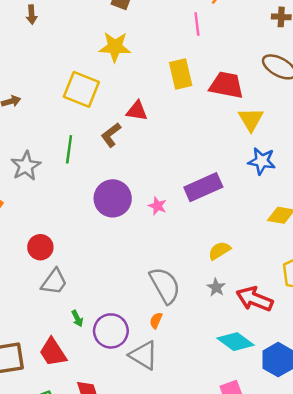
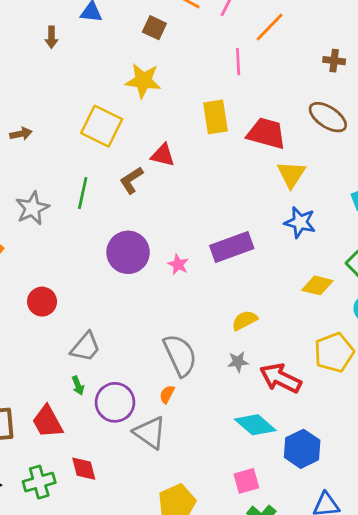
gray trapezoid: (54, 282) -> (85, 347), moved
gray star: (216, 287) -> (238, 362), turned 30

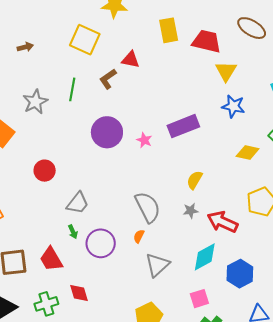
yellow semicircle: (245, 320) -> (195, 180), turned -30
cyan diamond: (255, 425) -> (205, 257), turned -68
gray triangle: (150, 433) -> (157, 265), moved, turned 44

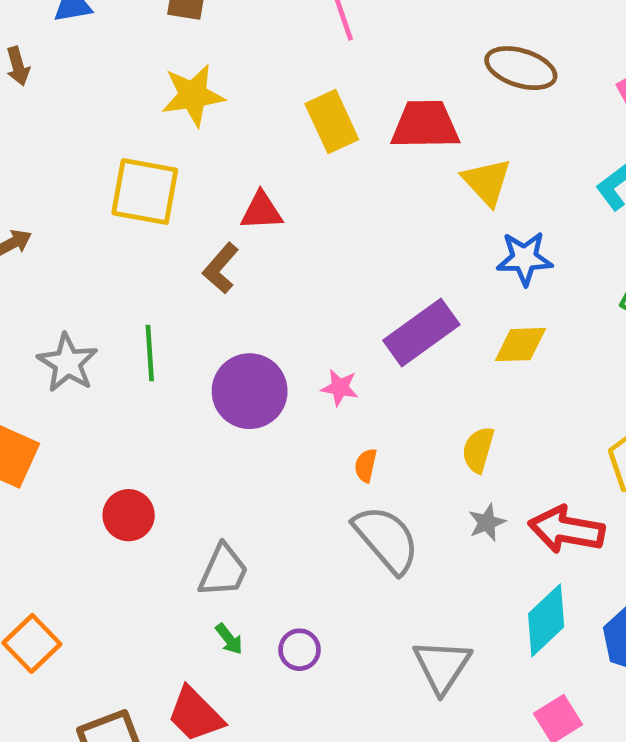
green line: (72, 89) -> (150, 353), moved
yellow diamond: (248, 153) -> (520, 345), moved
orange semicircle: (139, 236) -> (366, 465), moved
purple circle: (101, 243) -> (300, 650), size x0.6

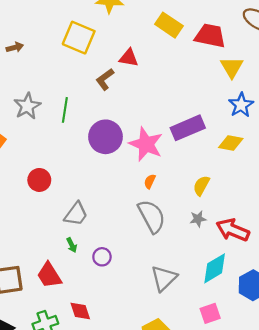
yellow rectangle: (332, 122) -> (169, 25), turned -44
blue star: (524, 258) -> (241, 105), turned 30
pink star: (340, 388) -> (146, 144), size x2.0

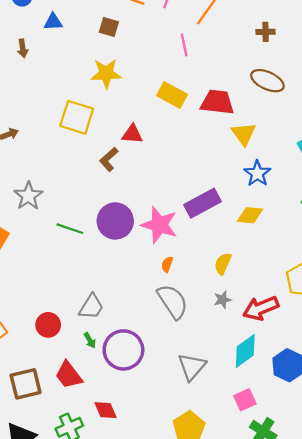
green line: (65, 110) -> (70, 229), moved, turned -75
red circle: (39, 180) -> (48, 325), moved
red arrow: (233, 230) -> (261, 308), turned -40
purple circle: (102, 257) -> (123, 350), size x2.0

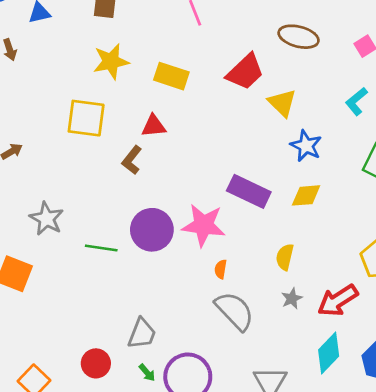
yellow rectangle: (172, 95) -> (171, 76), moved
red trapezoid: (217, 102) -> (245, 72), turned 140
purple rectangle: (202, 203) -> (249, 191), turned 64

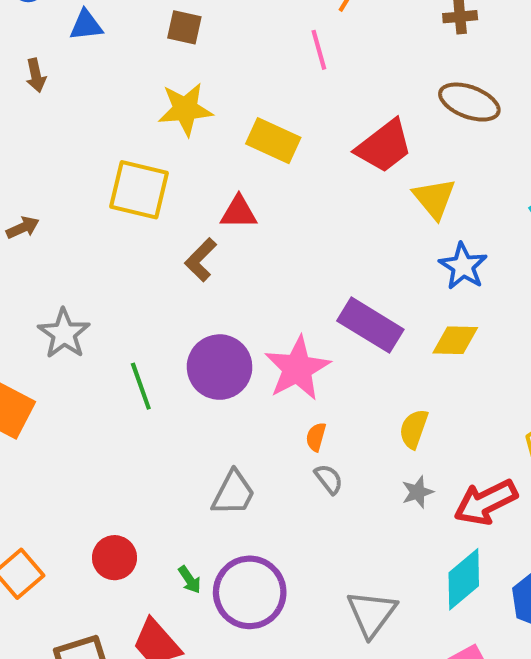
pink star: (204, 225) -> (297, 368), turned 30
green line: (101, 248) -> (141, 386), turned 56
gray semicircle: (235, 311) -> (329, 479), moved, size x0.5
gray trapezoid: (142, 334) -> (233, 493), moved

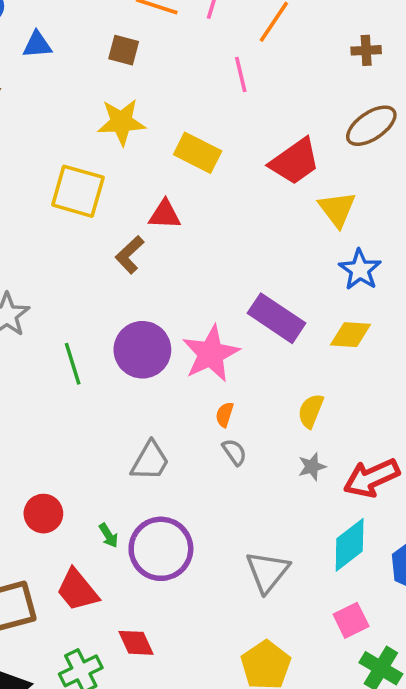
brown ellipse: (469, 102) -> (371, 126), turned -57

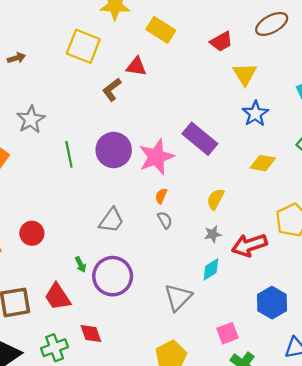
red trapezoid: (295, 161) -> (221, 41), size x0.7
yellow diamond: (351, 335) -> (263, 163), moved
red circle: (43, 514) -> (32, 233), moved
cyan diamond: (350, 545) -> (211, 269), moved, size x0.7

